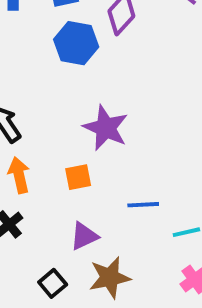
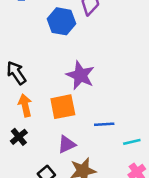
orange square: (78, 177) -> (63, 107), size x1.5

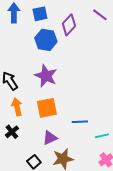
purple star: (80, 75) -> (46, 76), moved

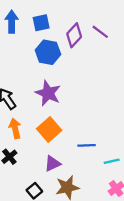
purple line: (100, 15) -> (100, 32), moved
orange square: (47, 108) -> (49, 129), turned -30

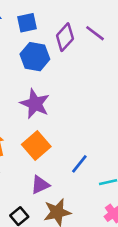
blue line: (87, 145) -> (79, 164), turned -48

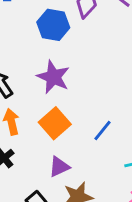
blue line: (79, 164) -> (102, 130), moved

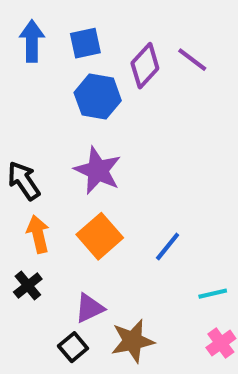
purple triangle: (59, 167) -> (89, 308), moved

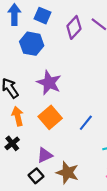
blue square: (85, 43) -> (43, 16), turned 35
blue hexagon: (98, 97) -> (32, 44), moved
brown star: (133, 341) -> (67, 173), turned 30

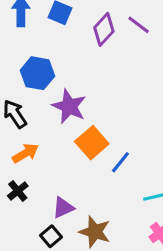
blue hexagon: (32, 44) -> (37, 73), moved
orange arrow: (18, 116) -> (25, 153), turned 72
orange square: (50, 117) -> (92, 143), moved

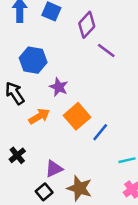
purple line: (139, 25) -> (106, 50), moved
purple star: (69, 106) -> (59, 87), size x0.7
orange arrow: (25, 153) -> (39, 116), moved

